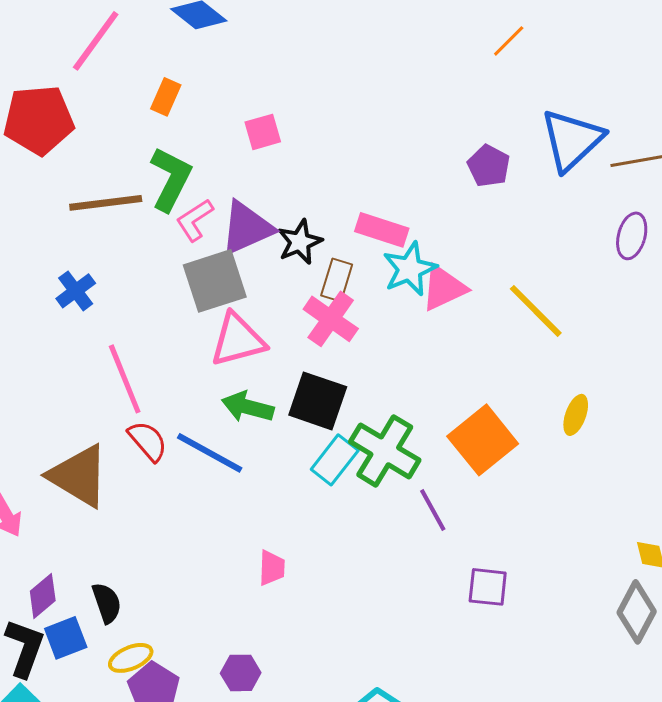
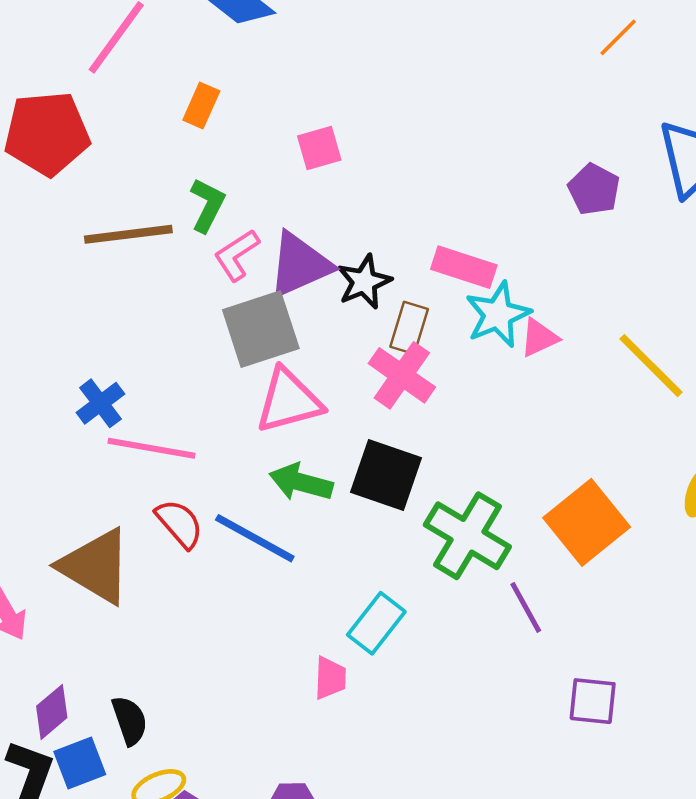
green L-shape: (171, 179) -> (207, 205), size x0.7
pink triangle: (444, 288) -> (539, 338), size x0.7
blue cross: (76, 291) -> (100, 403), moved
pink line: (125, 379) -> (151, 448), turned -58
cyan rectangle: (335, 460) -> (376, 623), moved

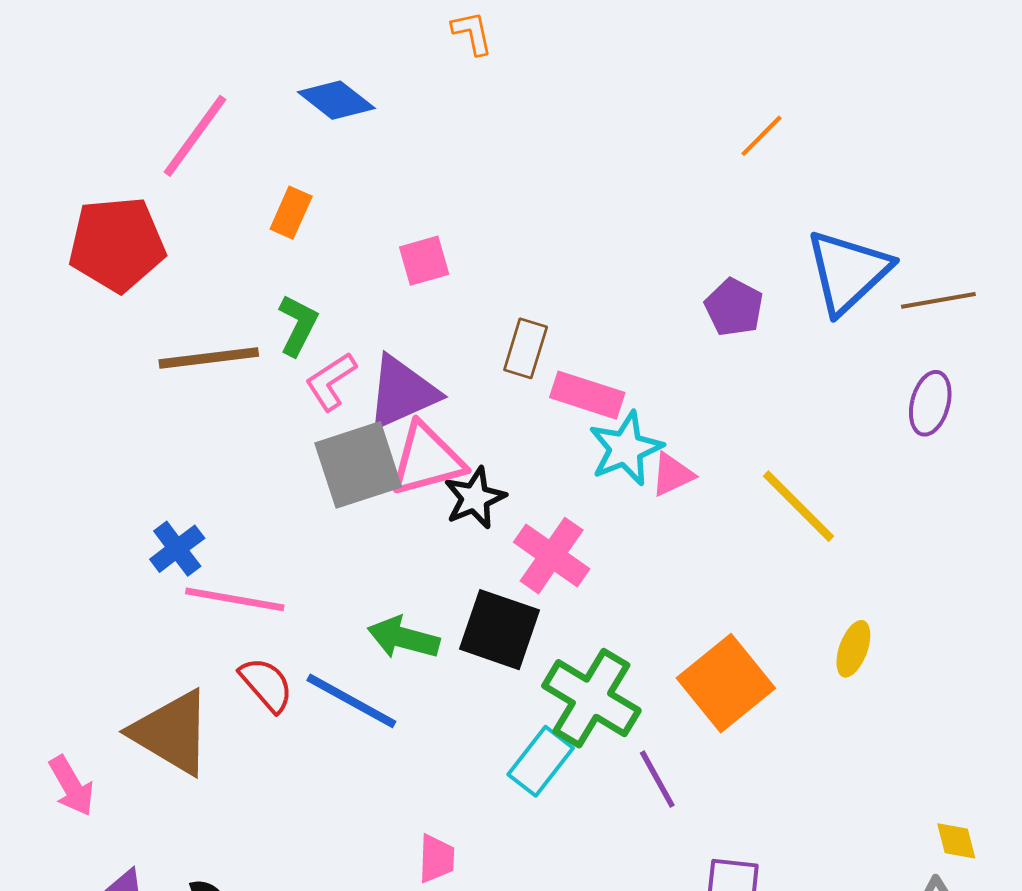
black star: (364, 282) -> (475, 498), moved
brown rectangle: (409, 328) -> (526, 348), moved
pink cross: (402, 375) -> (552, 556), moved
pink triangle: (289, 401) -> (427, 459), moved
cyan rectangle: (376, 623) -> (541, 761), moved

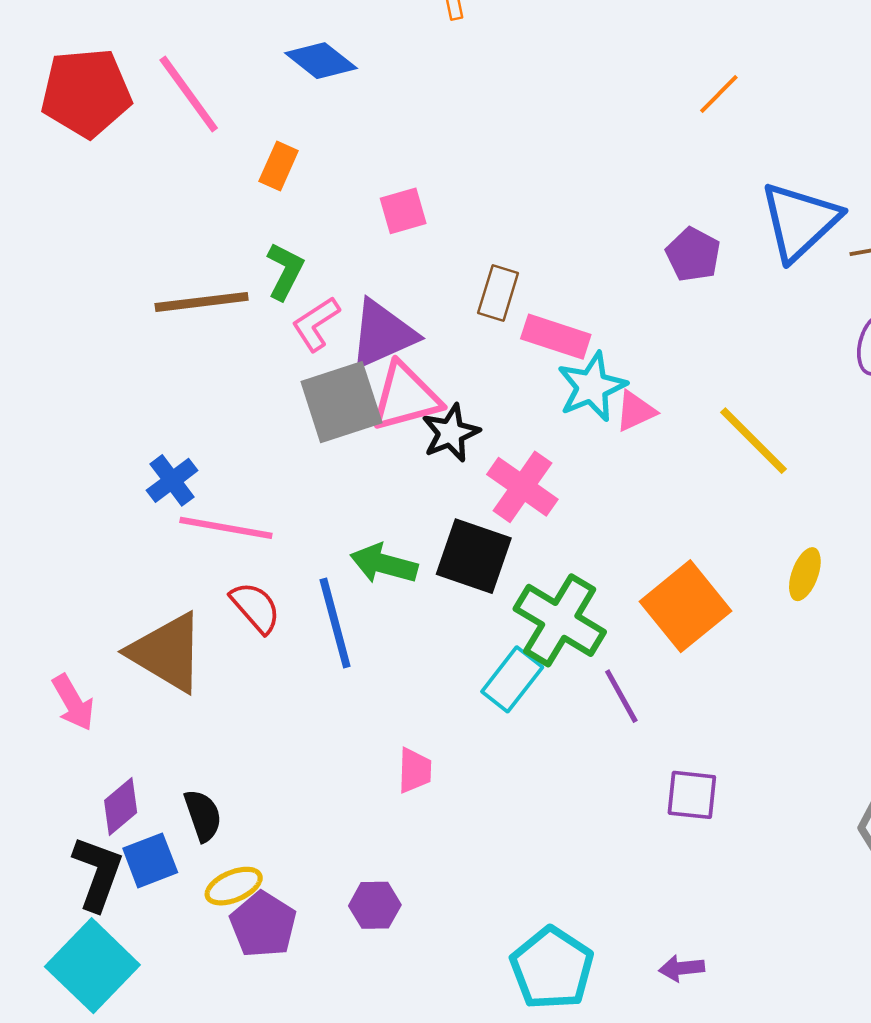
pink line: (195, 136) -> (189, 94), turned -72
red pentagon: (117, 244) -> (86, 93), moved
blue line: (351, 701) -> (335, 623), turned 46

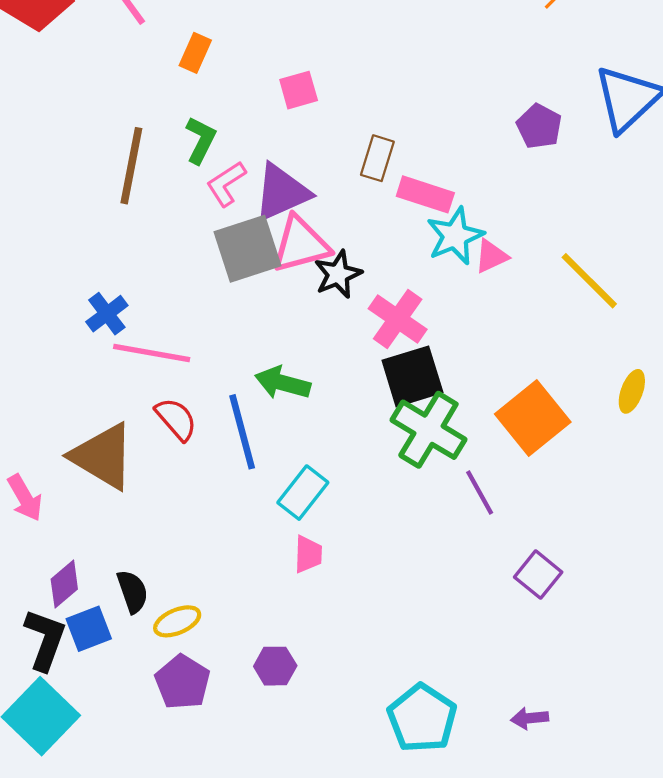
brown line: (202, 302) -> (131, 166), turned -72
black square: (474, 556) -> (412, 376), moved, turned -36
cyan rectangle: (512, 679) -> (303, 493), moved
purple square: (692, 795) -> (538, 575), turned 33
yellow ellipse: (234, 886) -> (177, 621), moved

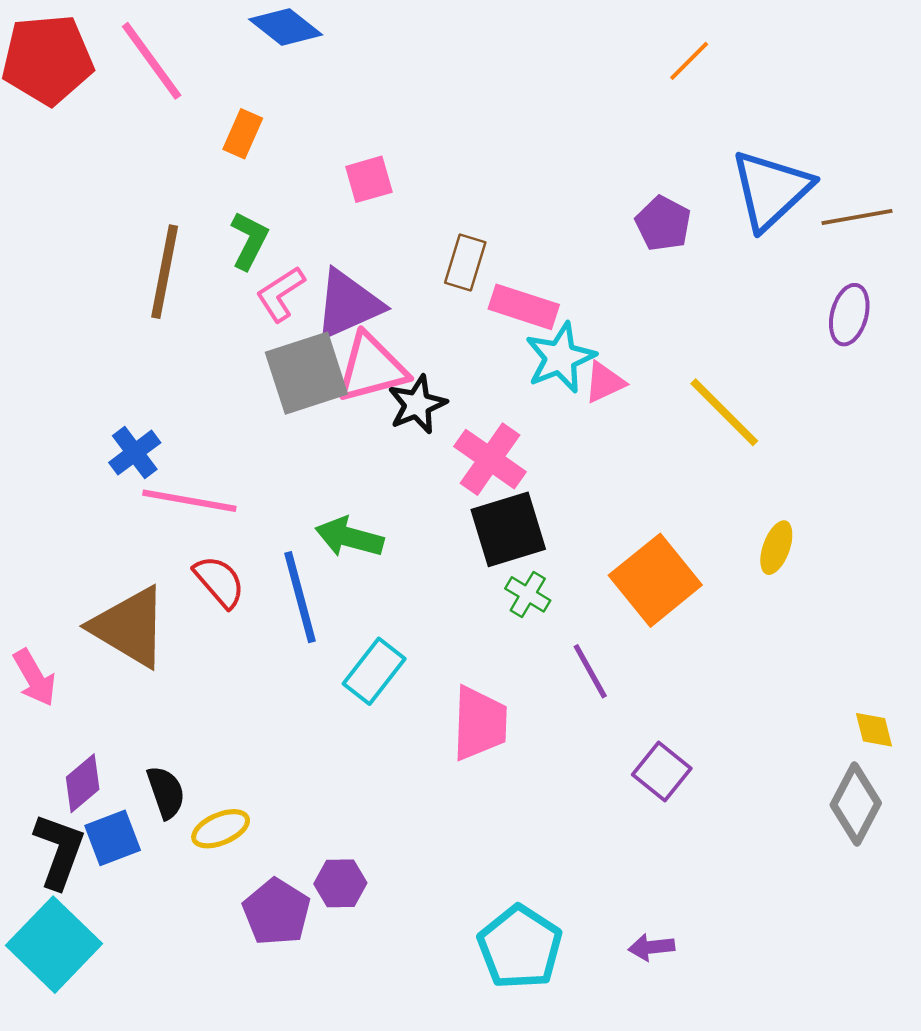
green cross: (428, 430) -> (528, 594), size x0.5
pink trapezoid: (308, 554) -> (480, 723), moved, size x1.6
purple pentagon: (183, 682) -> (277, 912), moved

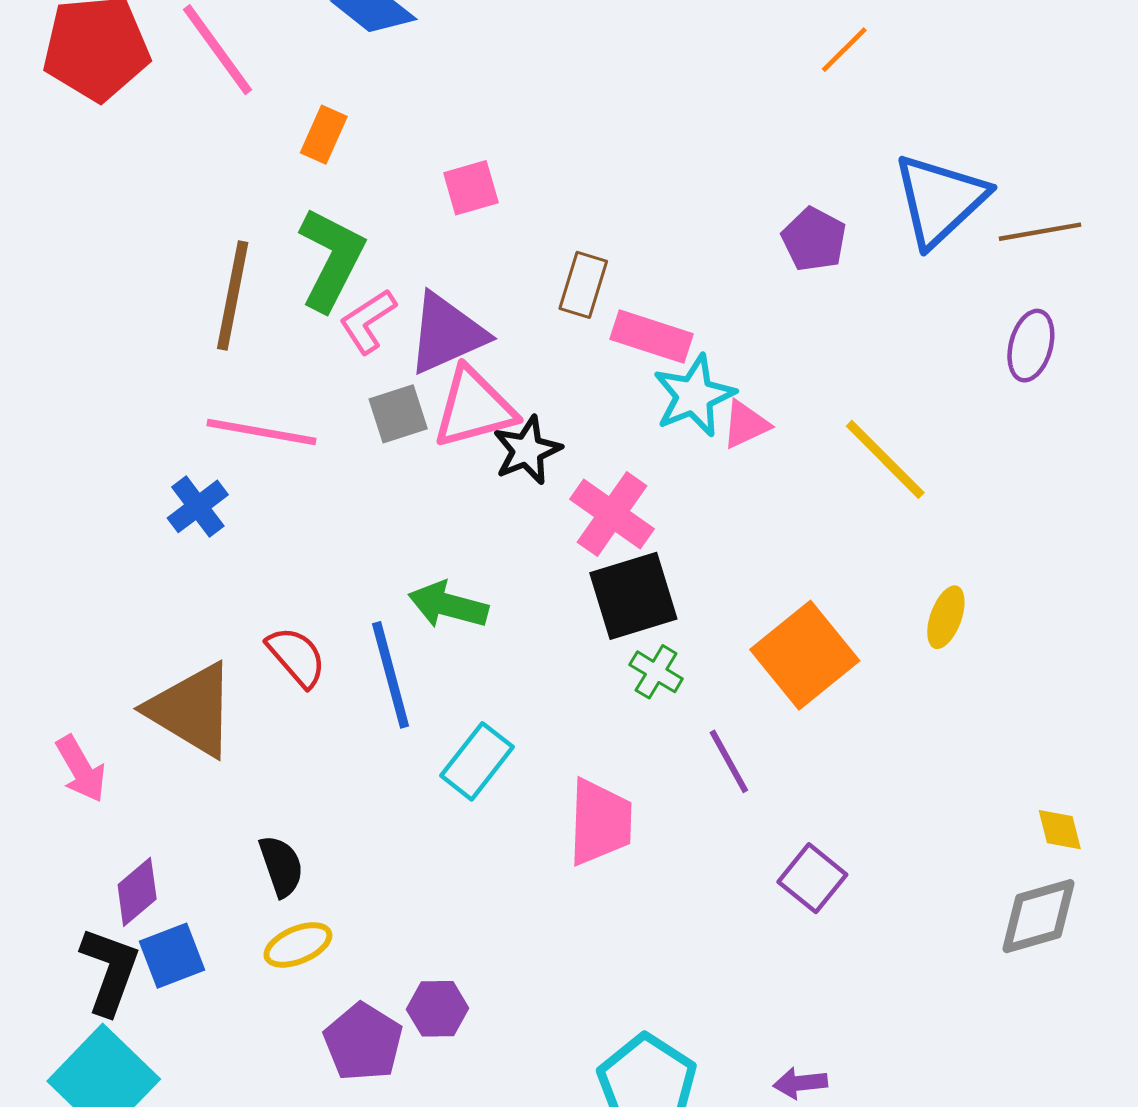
green L-shape: (249, 240) -> (331, 259), size x1.5
gray square: (306, 373) -> (398, 414), size x0.6
pink line: (189, 501) -> (262, 432), moved
black semicircle: (166, 792) -> (281, 866), moved
gray diamond: (856, 804) -> (1038, 916), turned 46

